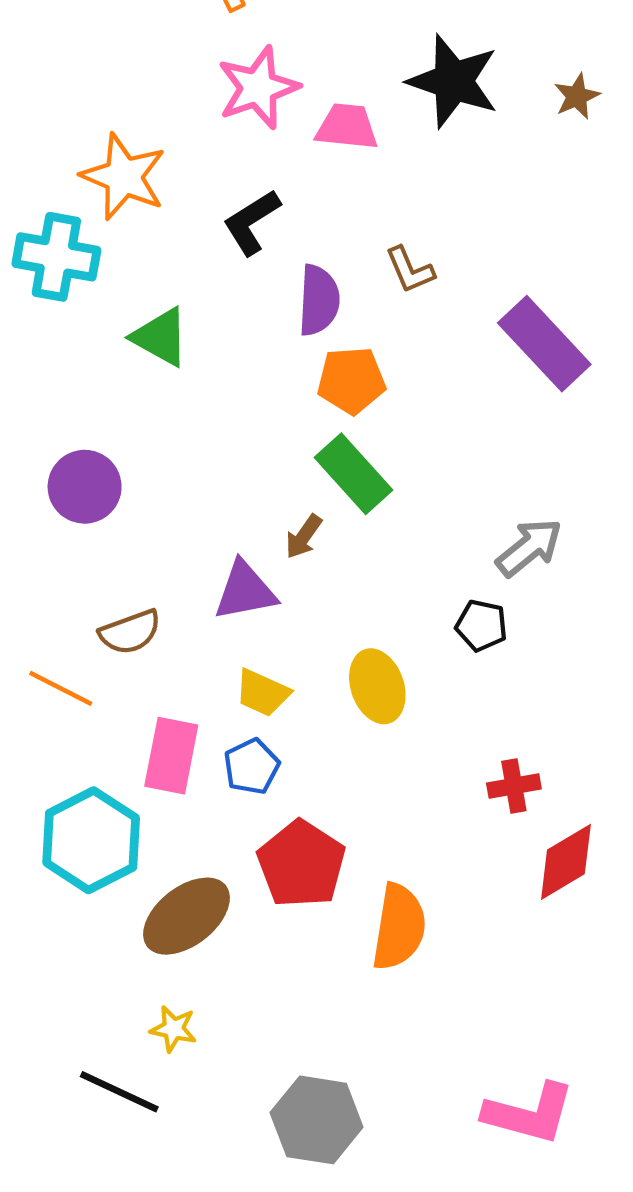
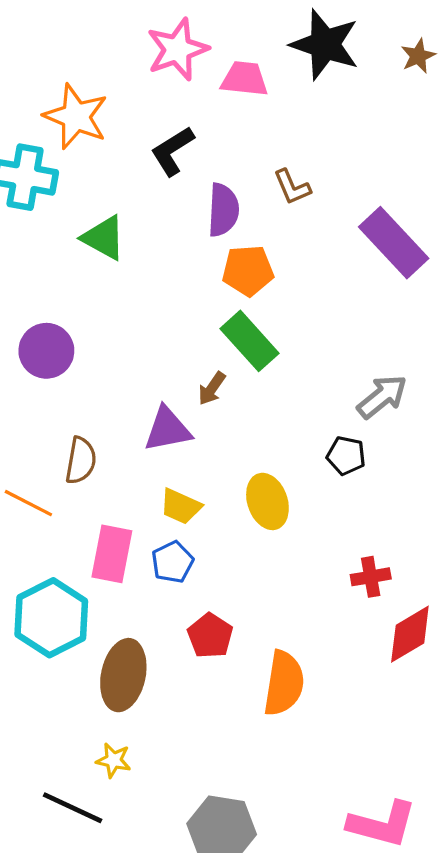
brown semicircle: (130, 632) -> (81, 461), turned -60
red pentagon: (301, 864) -> (210, 636), size x0.7
brown ellipse: (186, 916) -> (123, 675), turned -40

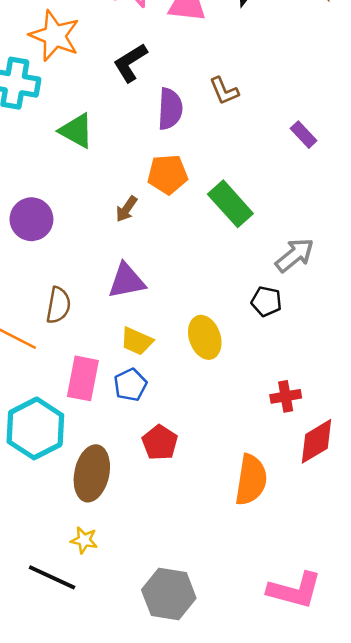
purple rectangle: (394, 243) -> (304, 135), size x0.5
orange pentagon: (248, 271) -> (168, 174), moved
green rectangle: (249, 341) -> (230, 204), moved
brown arrow: (212, 388) -> (126, 209), moved
orange semicircle: (284, 683) -> (251, 480), moved

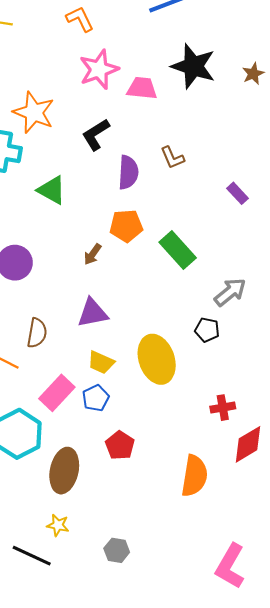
yellow ellipse: (205, 337) -> (157, 359), size x1.4
pink rectangle: (83, 378) -> (57, 393), turned 32
pink L-shape: (295, 590) -> (230, 566), turned 105
gray hexagon: (169, 594) -> (117, 550), moved, size x0.6

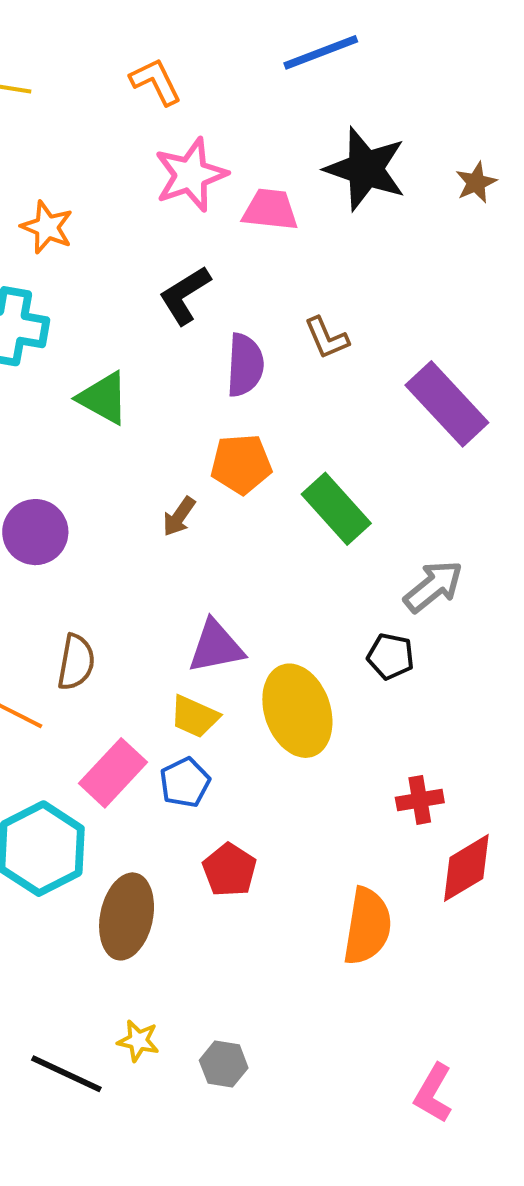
orange star: (34, 112) -> (47, 227), moved, size x0.7
purple rectangle: (237, 193) -> (447, 404), size x2.0
purple triangle: (93, 313) -> (216, 647), moved
yellow star: (58, 525) -> (138, 1041), moved
pink L-shape: (230, 566) -> (433, 1093), size x0.7

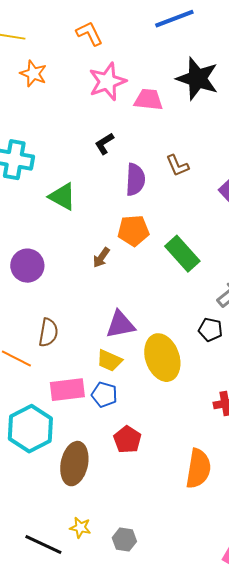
orange star: (47, 227) -> (33, 74), moved
black L-shape: (185, 295) -> (104, 144), size x0.7
pink rectangle: (113, 773) -> (67, 390), turned 40
blue pentagon: (185, 783) -> (104, 395), turned -30

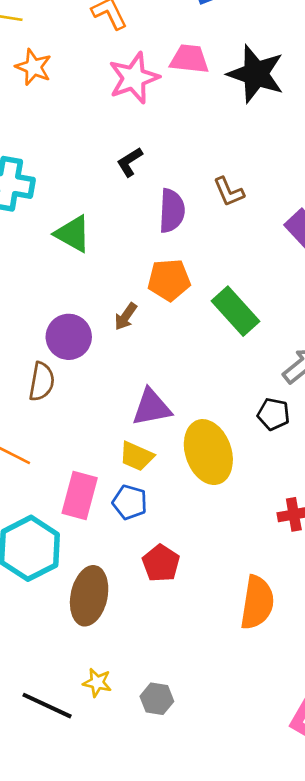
pink trapezoid: (148, 100) -> (189, 59), moved
purple circle: (27, 266) -> (69, 337), moved
brown semicircle: (48, 333) -> (42, 382), moved
pink rectangle: (67, 390) -> (80, 495), turned -68

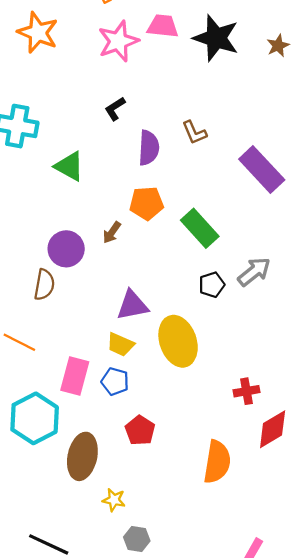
orange star: (33, 67) -> (38, 33), size x1.4
black pentagon: (273, 414) -> (212, 285), moved, turned -30
yellow star: (97, 683) -> (114, 500), moved

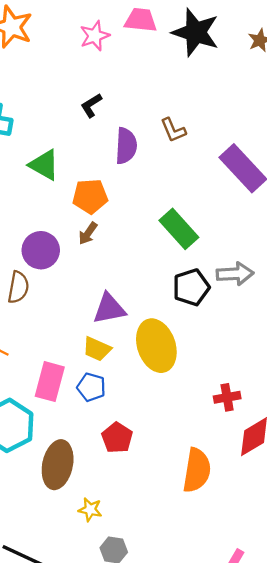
pink star: (118, 41) -> (95, 36), size x0.7
orange pentagon: (147, 203) -> (90, 196), moved
gray arrow: (254, 272) -> (235, 274), turned 36
black pentagon: (212, 285) -> (191, 287), size x1.4

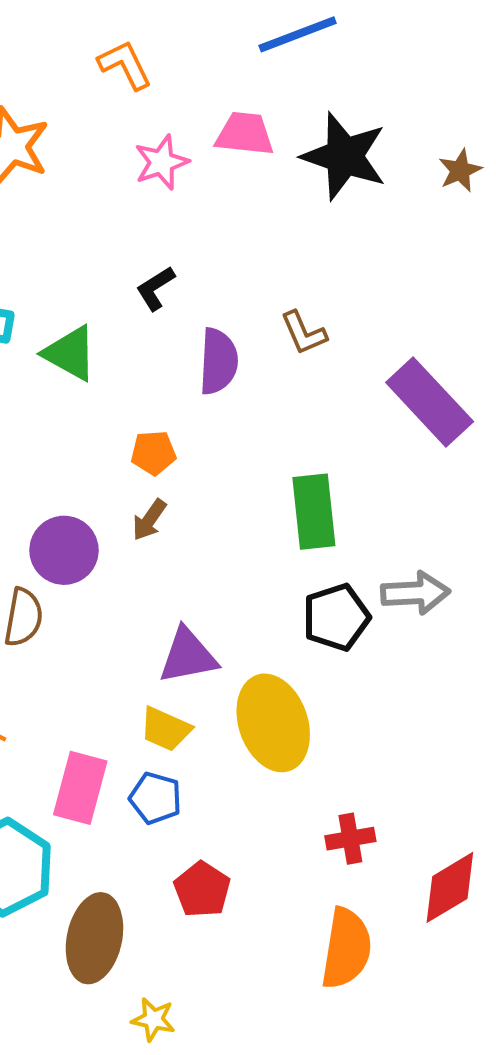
green triangle: (44, 165) -> (70, 353), moved
orange pentagon: (90, 196) -> (153, 453), size x0.7
green rectangle: (179, 229) -> (314, 512), turned 36
red cross: (227, 397) -> (350, 839), moved

